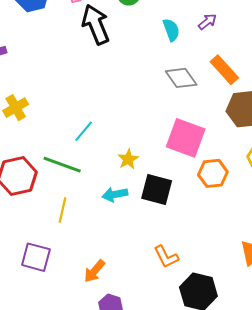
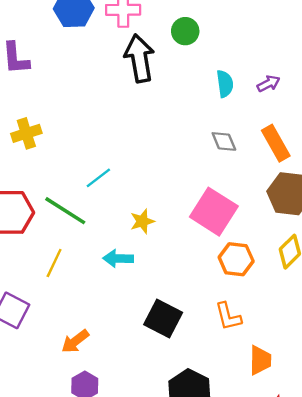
gray diamond: (181, 78) -> (224, 141), size x0.7
black square: (157, 189) -> (163, 319), moved
orange L-shape: (166, 257) -> (228, 316), moved

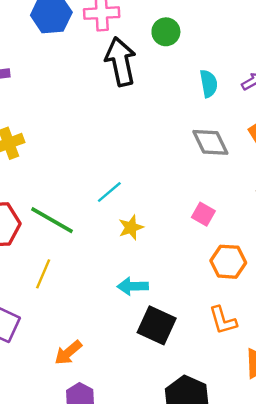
gray diamond: (224, 141) -> (210, 142), size x1.4
cyan line: (98, 178) -> (109, 192), moved
pink square: (214, 212) -> (203, 214), size x0.5
cyan arrow: (118, 258) -> (133, 286), moved

